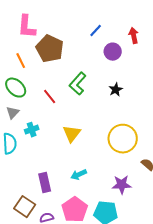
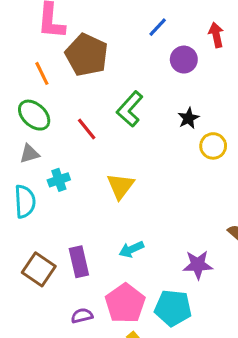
gray triangle: (13, 113) -> (30, 154), turned 32
yellow circle: (123, 139) -> (213, 146), moved, size x0.6
brown square: (25, 207) -> (39, 269), moved

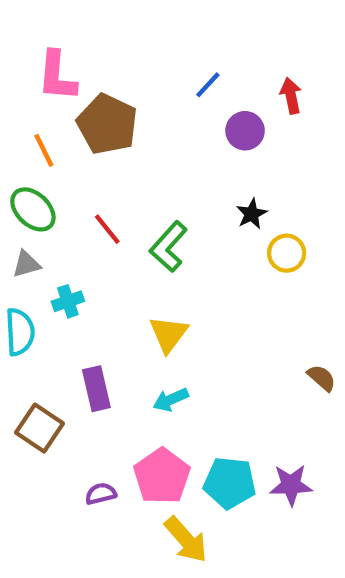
green L-shape: (130, 109) -> (168, 247), moved
yellow triangle: (121, 186) -> (168, 334), moved
purple rectangle: (79, 262) -> (96, 389), moved
purple star: (198, 265) -> (291, 485), moved

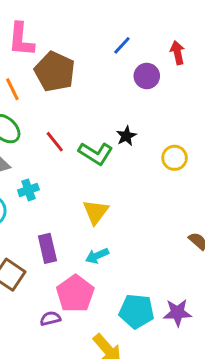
black star: (252, 214) -> (126, 136), moved
green L-shape: (168, 247) -> (96, 153), turned -100
pink pentagon: (162, 476) -> (75, 294), moved

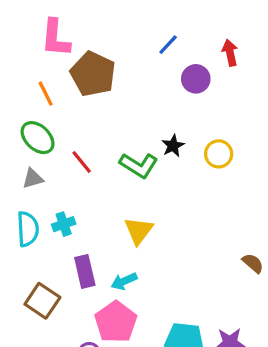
red line: (55, 142) -> (82, 162), moved
yellow circle: (175, 158) -> (219, 154), moved
cyan cross: (28, 190) -> (64, 224), moved
cyan arrow: (97, 256) -> (124, 281), moved

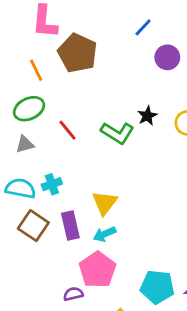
green ellipse: (38, 138) -> (29, 109), turned -68
cyan semicircle: (28, 229) -> (20, 188), turned -76
yellow triangle: (139, 231) -> (105, 203), moved
brown square: (42, 301) -> (33, 226), moved

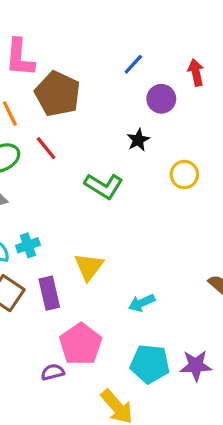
black star: (147, 116) -> (138, 140), moved
red line: (68, 130) -> (46, 148), moved
cyan arrow: (105, 234) -> (142, 303), moved

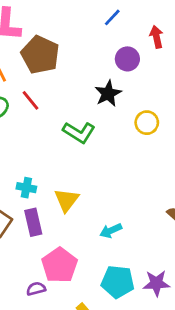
blue line: (133, 64) -> (112, 17), moved
black star: (138, 140) -> (108, 94), size x1.4
cyan cross: (28, 245) -> (26, 188), moved, turned 30

